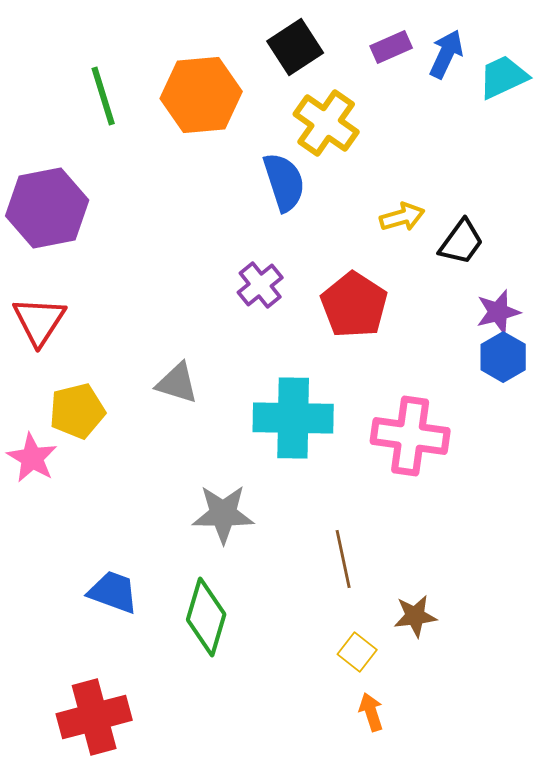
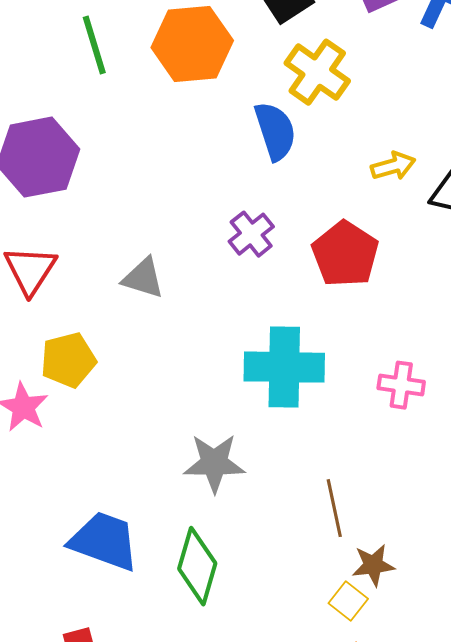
gray triangle: (177, 383) -> (143, 278), moved
pink cross: (410, 436) -> (401, 385), size x0.6
blue trapezoid: (113, 592) -> (104, 541), size x1.4
brown star: (415, 616) -> (373, 565), moved

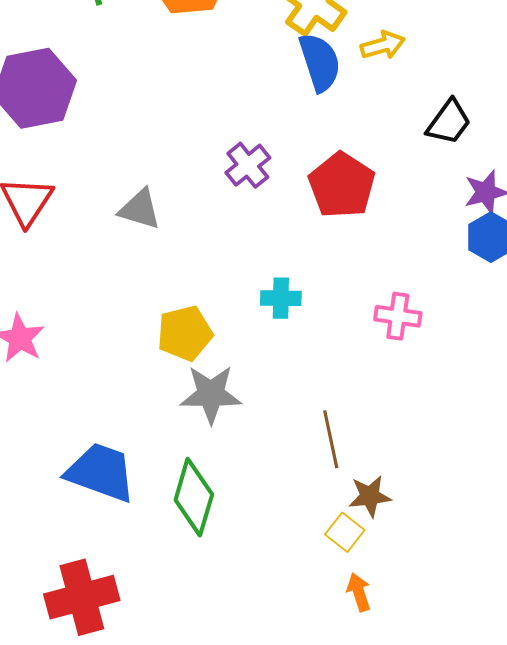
blue semicircle: (275, 131) -> (320, 62), moved
yellow arrow: (393, 166) -> (383, 45), moved
yellow pentagon: (68, 360) -> (185, 333), moved
cyan cross: (284, 367) -> (281, 298), size x0.5

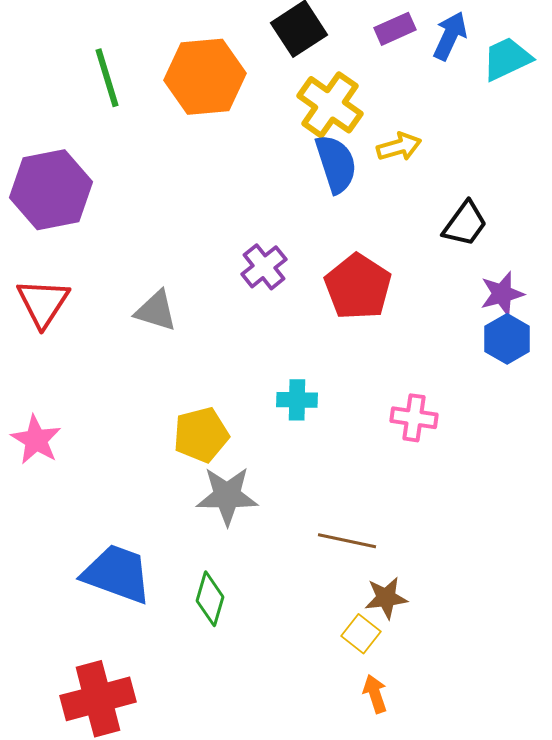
brown line: (331, 439) -> (347, 541), turned -66
green diamond: (194, 497) -> (210, 599), size x0.7

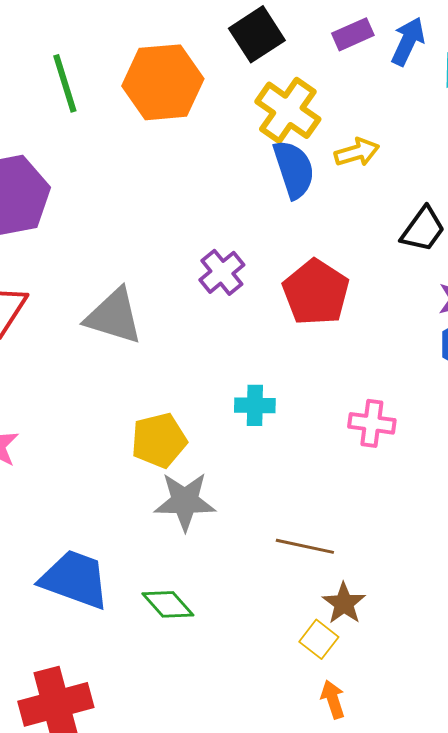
gray triangle: (156, 311) -> (114, 316), size x1.4
brown star: (386, 598) -> (344, 603), turned -30
green diamond: (210, 599) -> (168, 604), turned -58

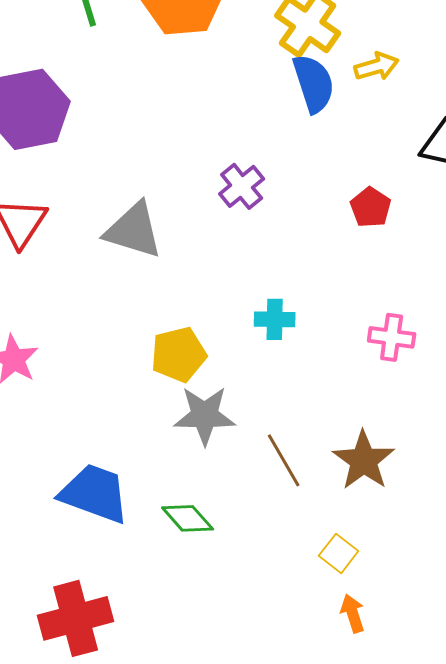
red pentagon: (316, 292) -> (371, 207), moved, size x0.6
brown line: (305, 546) -> (284, 460), moved, turned 48
brown star: (344, 603) -> (364, 460), moved, size x1.4

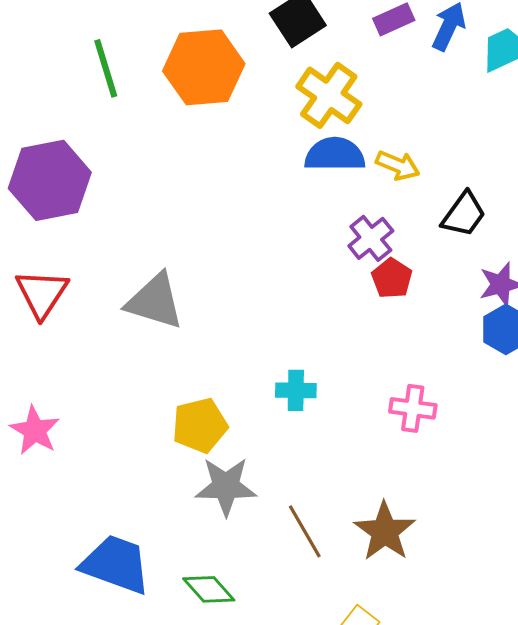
yellow arrow: (377, 66) -> (398, 165), moved, turned 39
blue semicircle: (314, 83) -> (335, 154), turned -72
purple cross: (242, 186) -> (371, 238), moved

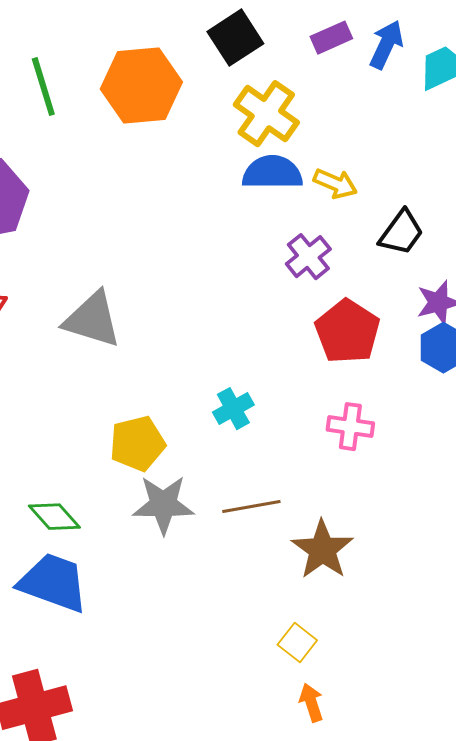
red pentagon: (392, 278) -> (347, 332), moved, size x1.6
cyan cross: (296, 390) -> (233, 409), turned -30
brown line: (305, 531) -> (251, 507), moved, turned -70
green diamond: (209, 589) -> (54, 517), moved

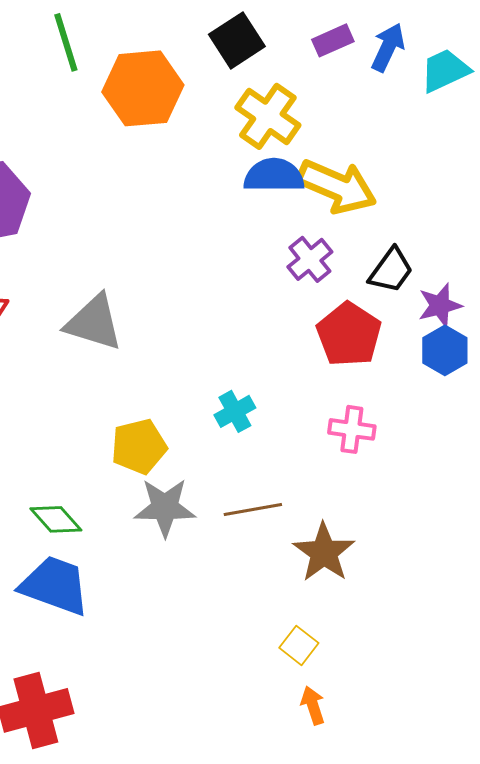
green line: (43, 87) -> (66, 42), moved
yellow arrow: (335, 184) -> (337, 186), size x1.8
black trapezoid: (401, 233) -> (391, 270), moved

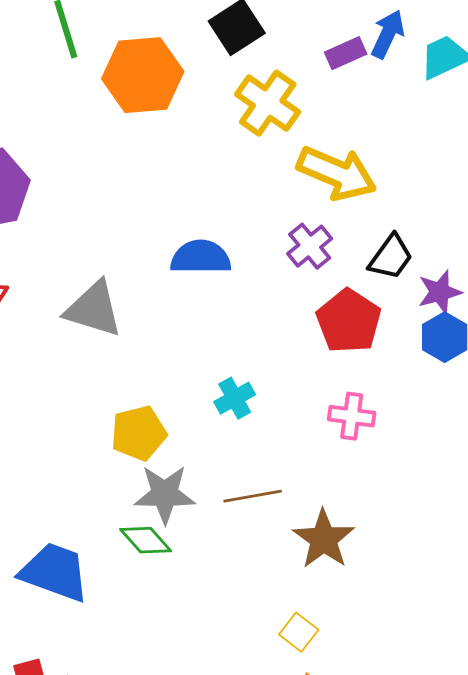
purple rectangle: (333, 40) -> (346, 53), moved
blue semicircle: (274, 175) -> (201, 257), moved
green diamond: (56, 519) -> (146, 540), moved

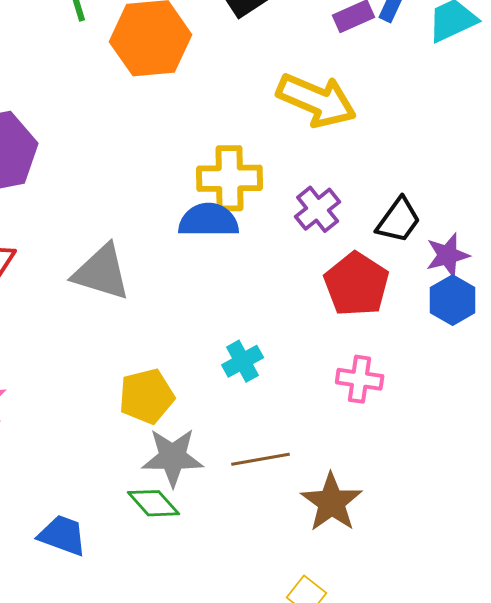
yellow cross: (268, 103) -> (230, 178), moved, turned -36
yellow arrow: (337, 173) -> (317, 100), moved
blue trapezoid: (55, 572) -> (63, 535), size x0.7

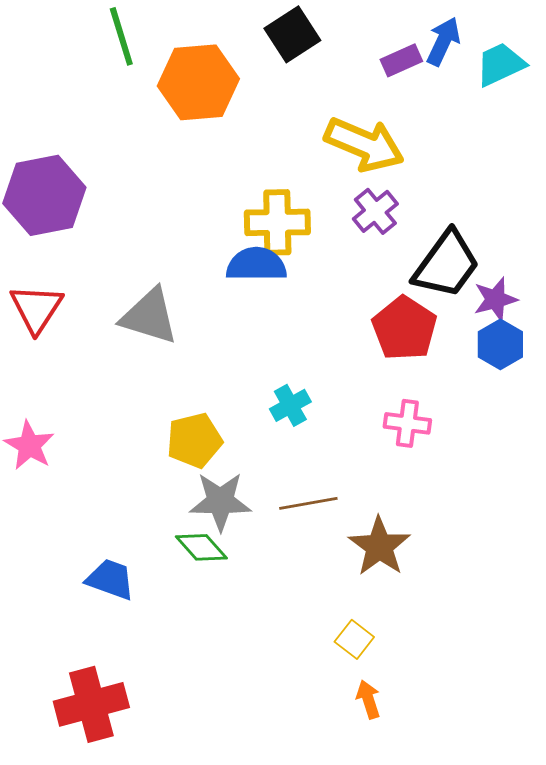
purple cross: (318, 209) -> (375, 211), moved
black trapezoid: (399, 220) -> (446, 264), size x1.5

